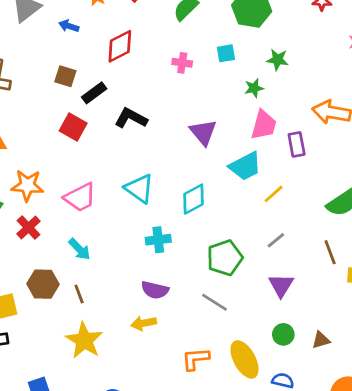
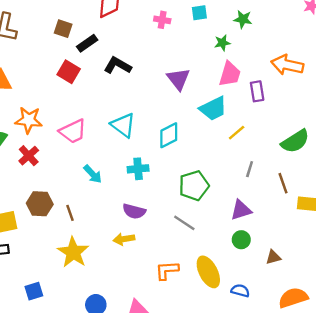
gray line: (276, 240) -> (250, 169), moved, turned -35
cyan arrow: (79, 249) -> (93, 174), moved
purple triangle: (281, 285) -> (241, 210), turned 40
green circle: (283, 334) -> (241, 240), moved

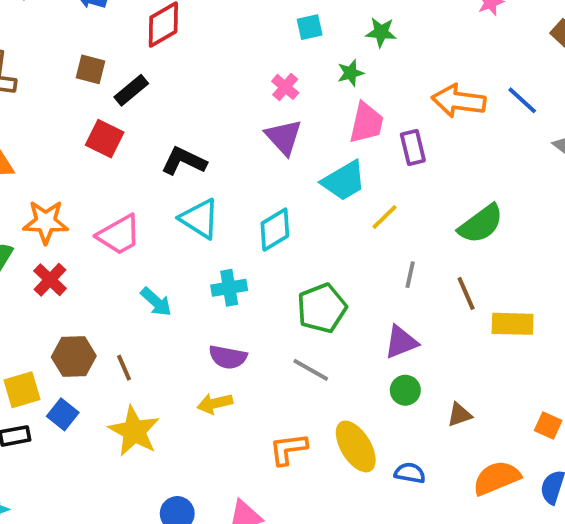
pink cross: (162, 20) -> (285, 87), moved, turned 35
black L-shape: (118, 65) -> (184, 161), moved
blue square: (34, 291) -> (63, 414), moved, turned -30

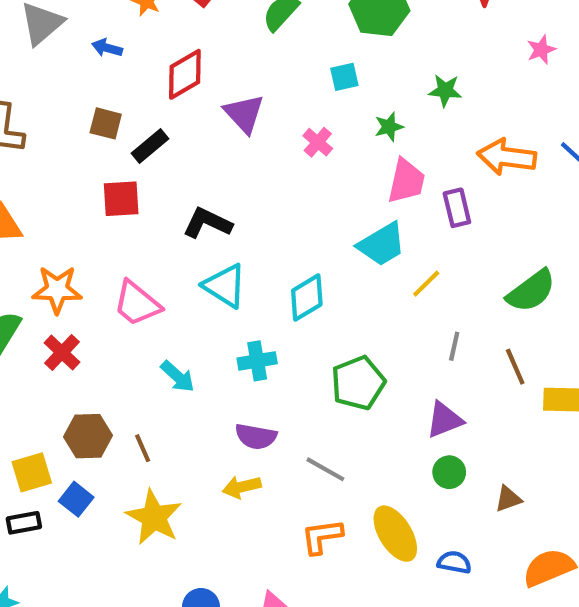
green star: (381, 32) -> (445, 90), moved
purple triangle: (284, 137) -> (244, 114), moved
red square: (105, 139) -> (121, 199), turned -30
pink trapezoid: (119, 235) -> (137, 303), turned 69
gray line: (311, 370) -> (325, 469), moved

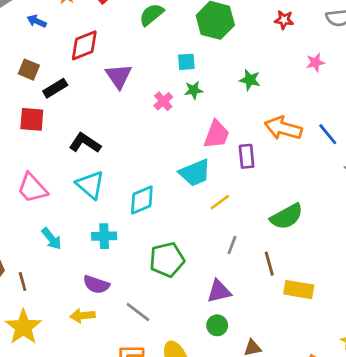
green star: (389, 127) -> (194, 90), moved

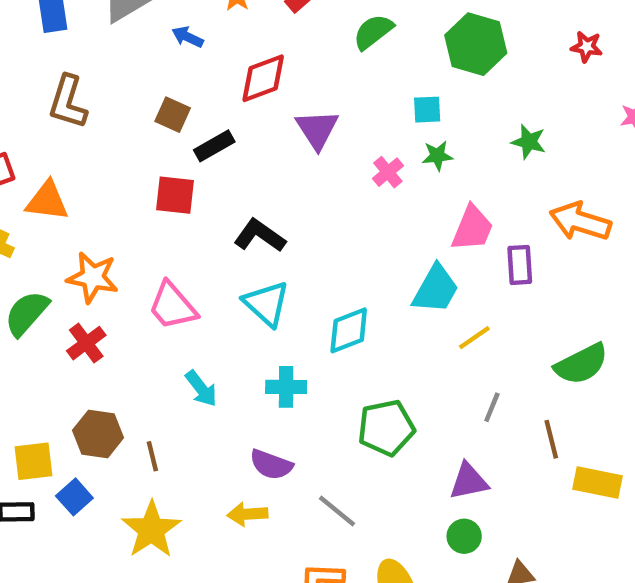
cyan trapezoid: (195, 173) -> (436, 289), turned -40

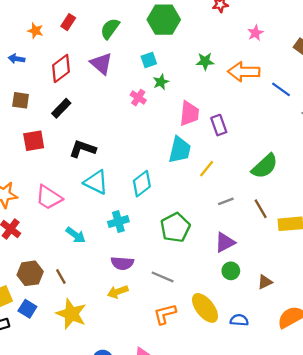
purple triangle: (317, 129) -> (101, 64), moved
black rectangle: (214, 146) -> (61, 108), moved
orange arrow: (580, 221) -> (244, 72), moved
gray line: (492, 407) -> (226, 201), turned 63

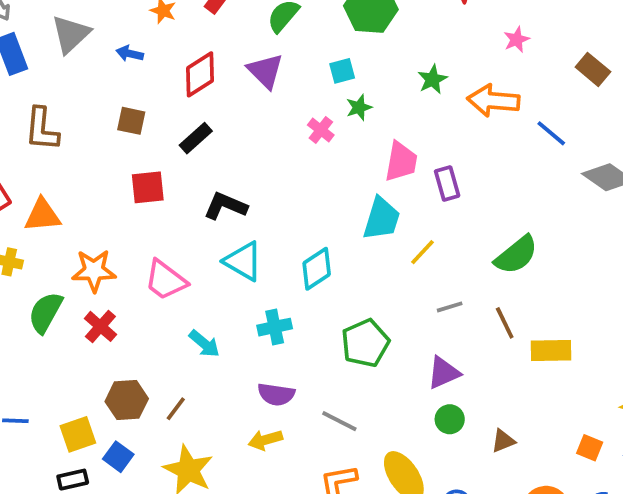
green star: (205, 61) -> (432, 79), turned -30
brown line: (61, 277) -> (176, 409), turned 63

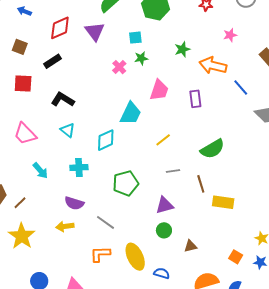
purple rectangle: (447, 183) -> (195, 99), moved
cyan trapezoid: (381, 219) -> (131, 113), moved
cyan triangle: (243, 261) -> (68, 130), size x0.7

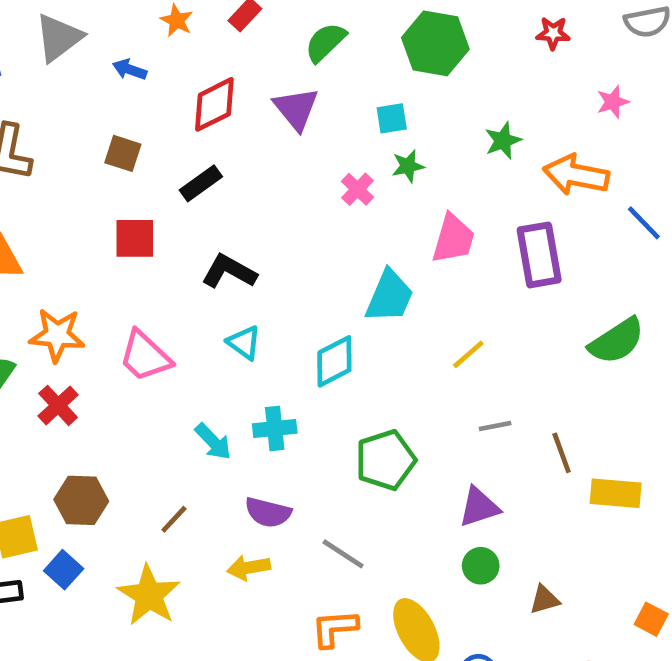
purple rectangle: (195, 99) -> (539, 255), size x1.5
green semicircle: (212, 149) -> (617, 341), moved
cyan arrow: (40, 171) -> (213, 442), moved
brown line: (20, 203) -> (174, 519), moved

